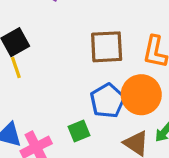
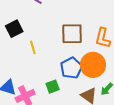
yellow line: (16, 68) -> (33, 47), moved

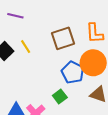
yellow line: (33, 47) -> (26, 47), moved

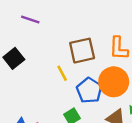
yellow line: (26, 47) -> (62, 73), moved

